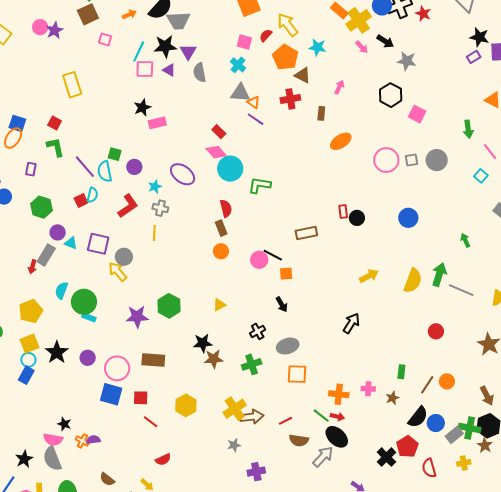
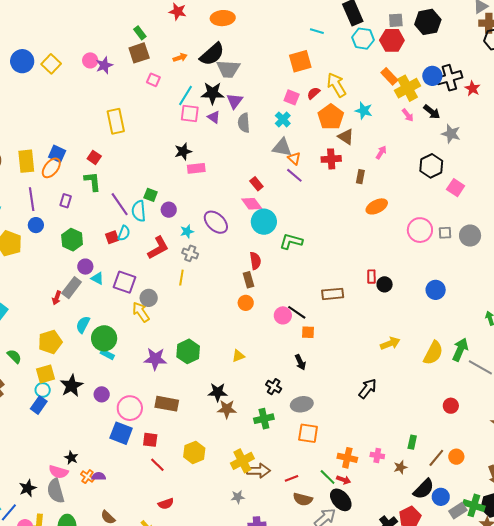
black cross: (258, 331) -> (274, 387), turned -35

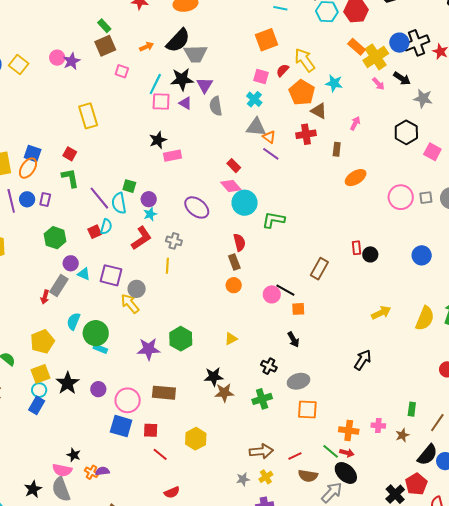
blue circle: (36, 225) -> (27, 199), moved
cyan star: (187, 231) -> (150, 214), moved
brown rectangle: (333, 294) -> (319, 269), turned -50
yellow cross: (242, 461) -> (266, 477), moved, size x0.6

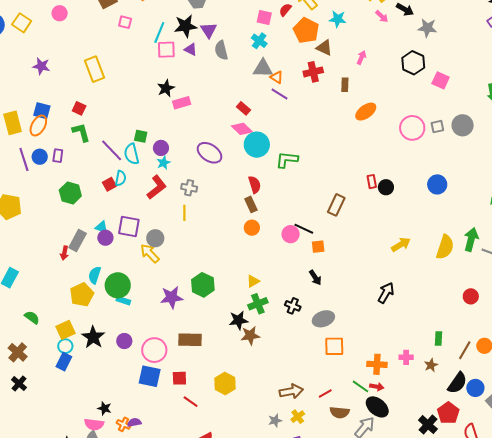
purple star: (72, 61) -> (41, 66), moved, turned -30
purple circle: (71, 263) -> (105, 238), moved
yellow pentagon: (42, 341) -> (82, 295), moved
green cross: (262, 399) -> (258, 304), moved

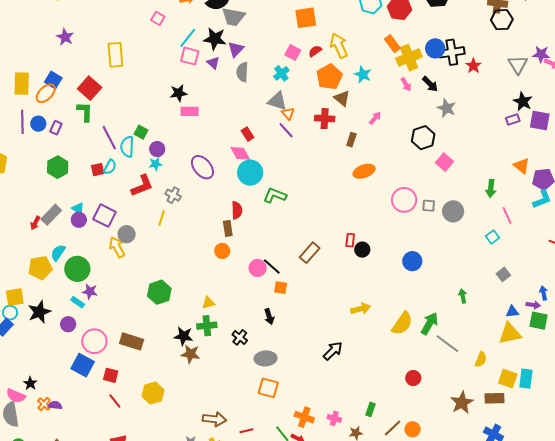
red square: (79, 108) -> (90, 88), size x1.6
purple star: (172, 297) -> (90, 291), moved, size x0.7
cyan rectangle: (123, 301) -> (78, 302), moved

